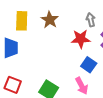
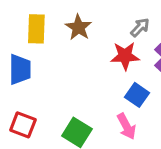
gray arrow: (91, 20) -> (140, 27), turned 56

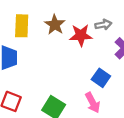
gray arrow: (140, 27) -> (103, 25), turned 35
red star: (125, 56) -> (81, 35), moved

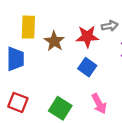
brown star: (55, 25) -> (54, 41), moved
blue square: (101, 78) -> (87, 67), moved

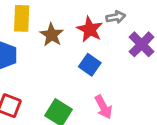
red star: (87, 37) -> (90, 29), turned 30

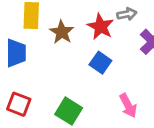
pink arrow: (103, 107) -> (128, 106), moved

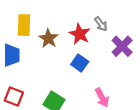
gray arrow: (127, 14) -> (101, 24), turned 64

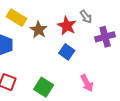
yellow rectangle: (24, 25) -> (17, 18), turned -60
purple cross: (122, 46) -> (105, 37), turned 30

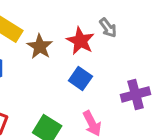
purple cross: (105, 37) -> (136, 94), moved
pink arrow: (87, 83) -> (92, 123), moved

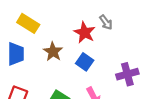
brown star: (40, 47) -> (53, 52), moved

